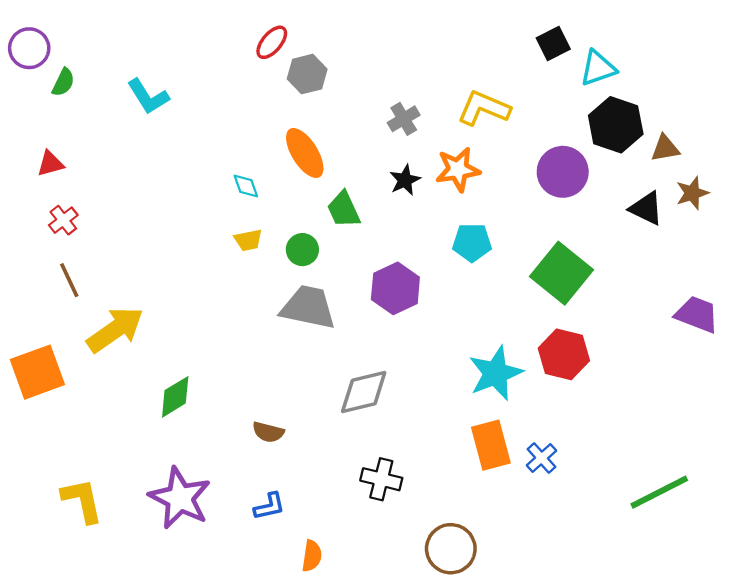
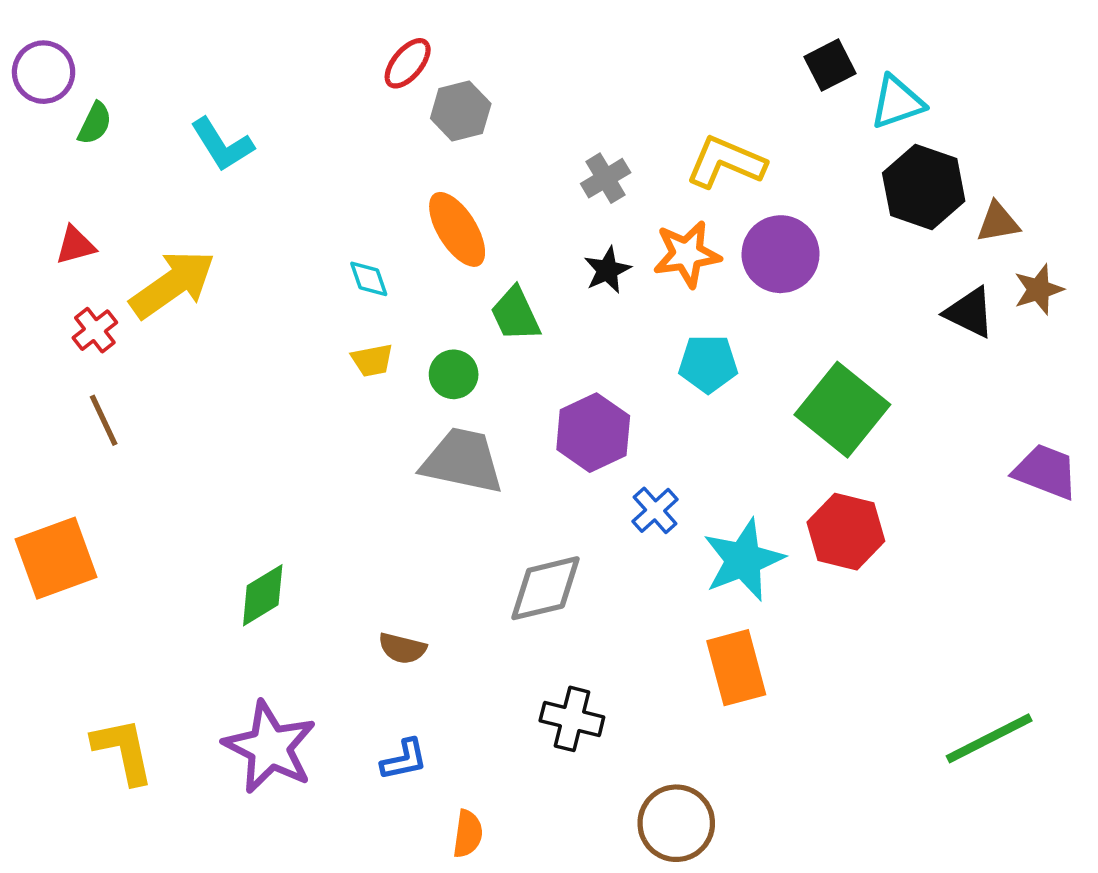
purple circle: (563, 172) -> (781, 254), moved
yellow arrow: (115, 330) -> (173, 284), moved
blue cross: (541, 458) -> (655, 510), moved

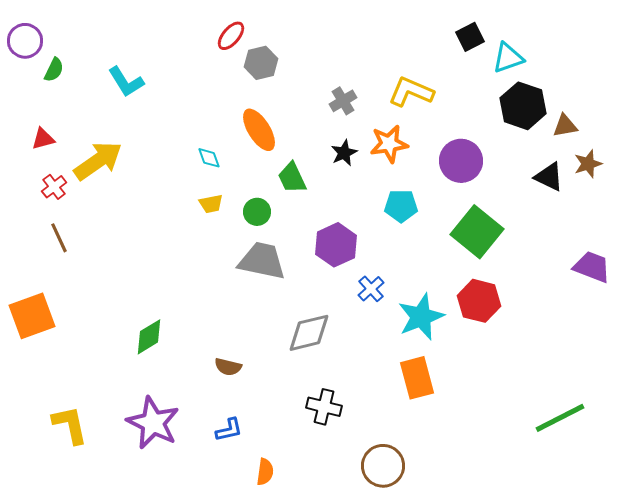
purple circle: (781, 254) -> (461, 161), moved

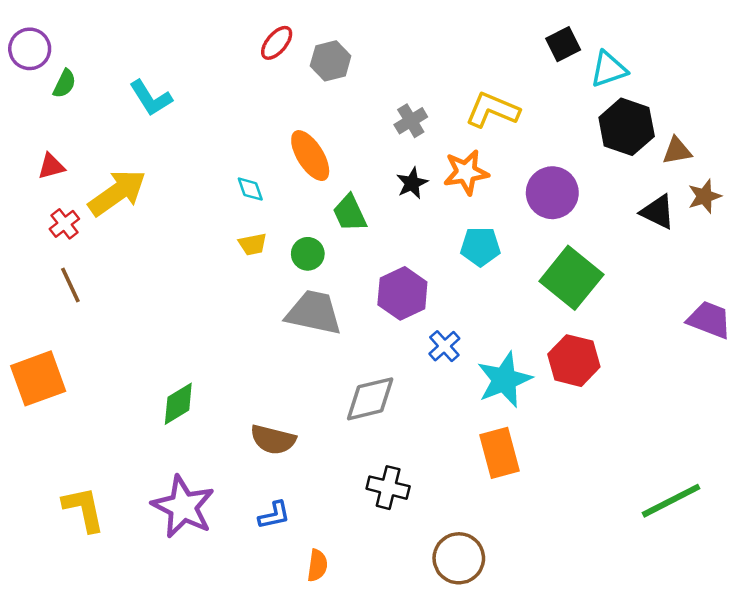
gray hexagon: (261, 63) -> (331, 61), moved
brown semicircle: (228, 367) -> (273, 440), size x1.4

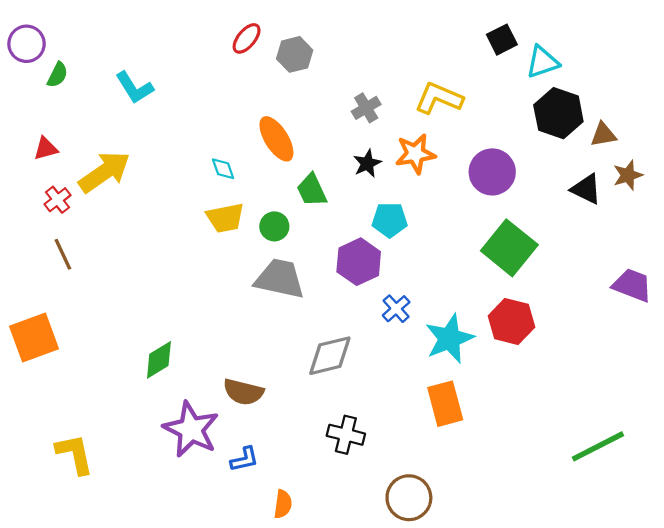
yellow trapezoid: (253, 244) -> (225, 218), size x1.5
cyan pentagon: (480, 247) -> (390, 220), moved
purple star: (183, 507) -> (191, 429), moved

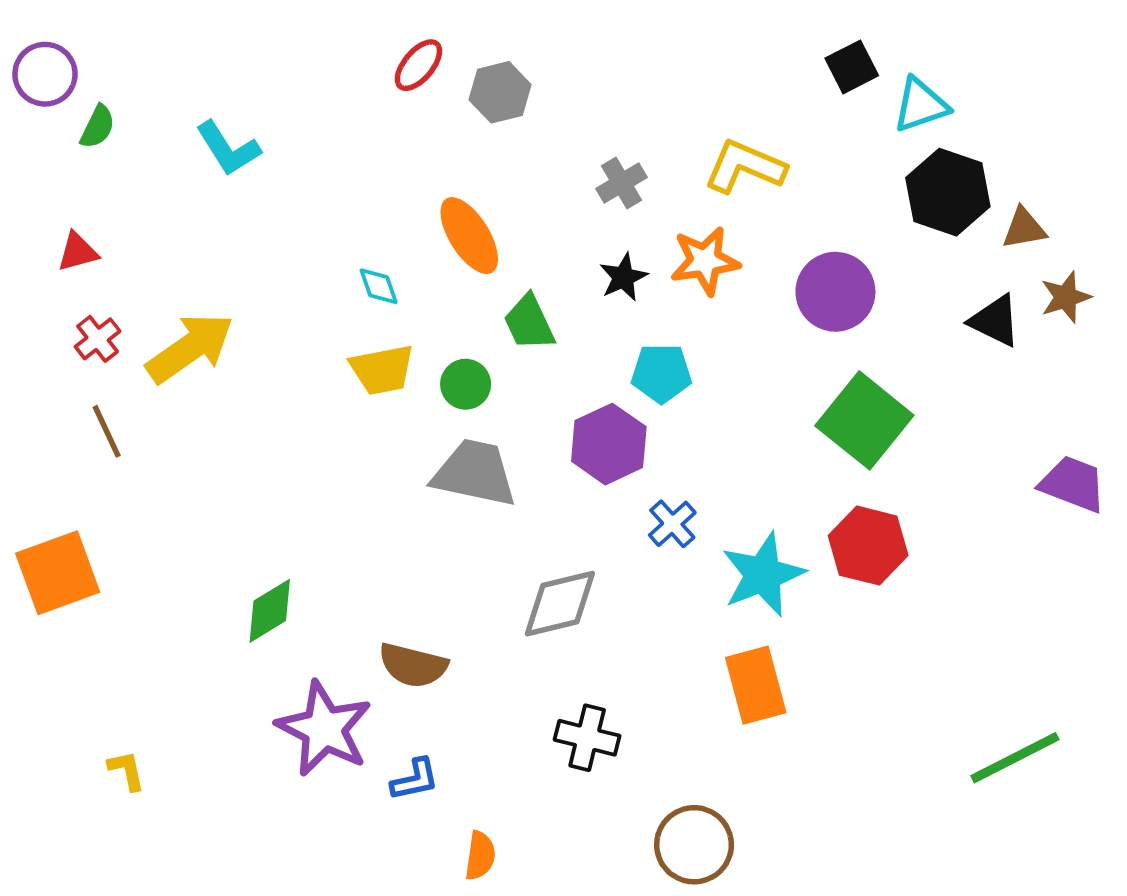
yellow arrow: (104, 172) -> (190, 348), moved
yellow L-shape: (75, 454) -> (127, 770), size x0.6

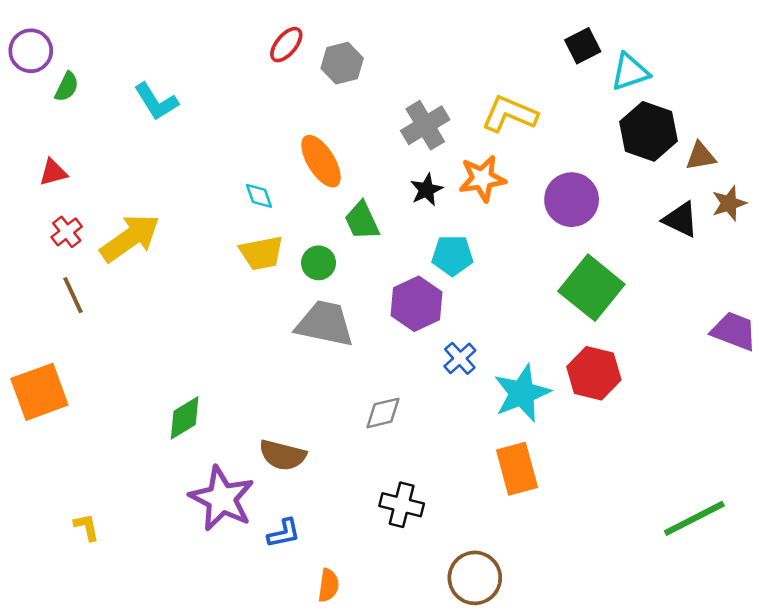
gray cross: (622, 183) -> (425, 125), size x1.4
gray diamond: (560, 604) -> (383, 413), size x0.7

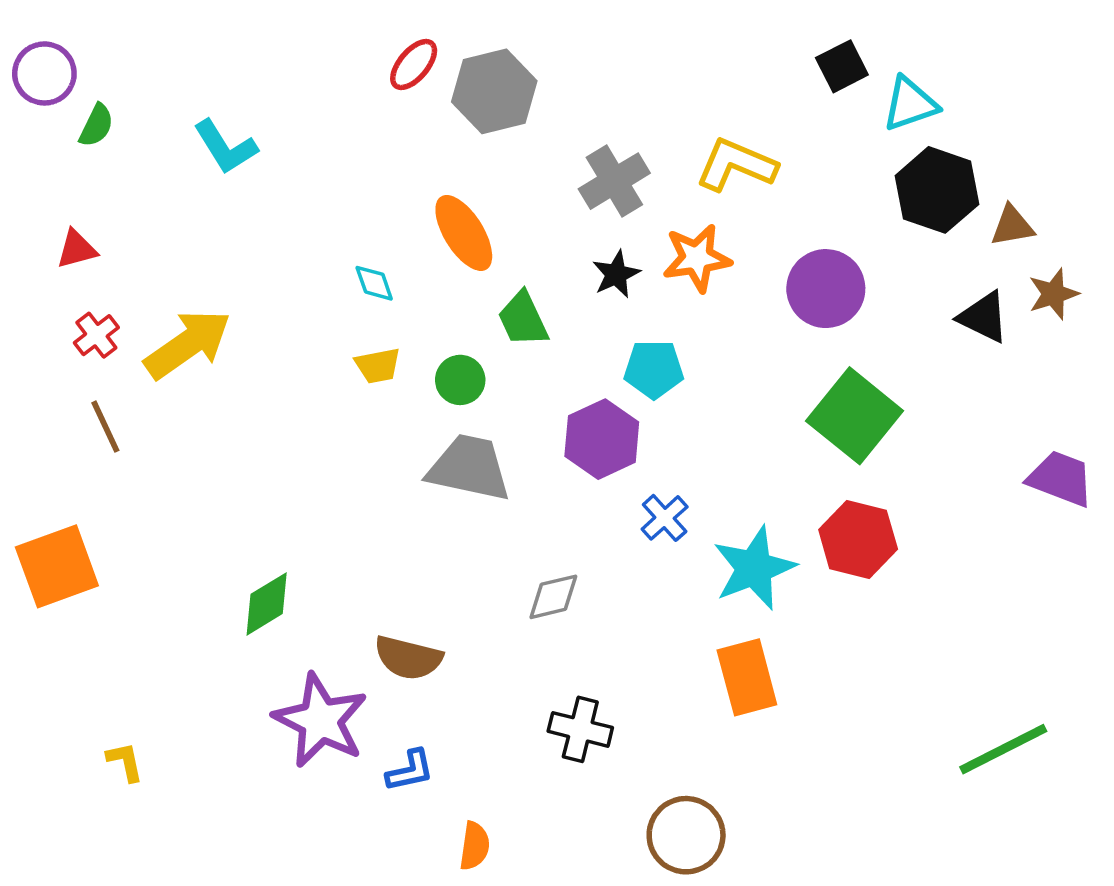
gray hexagon: (342, 63) -> (494, 91), size x1.4
yellow trapezoid: (261, 253) -> (378, 366), size x0.7

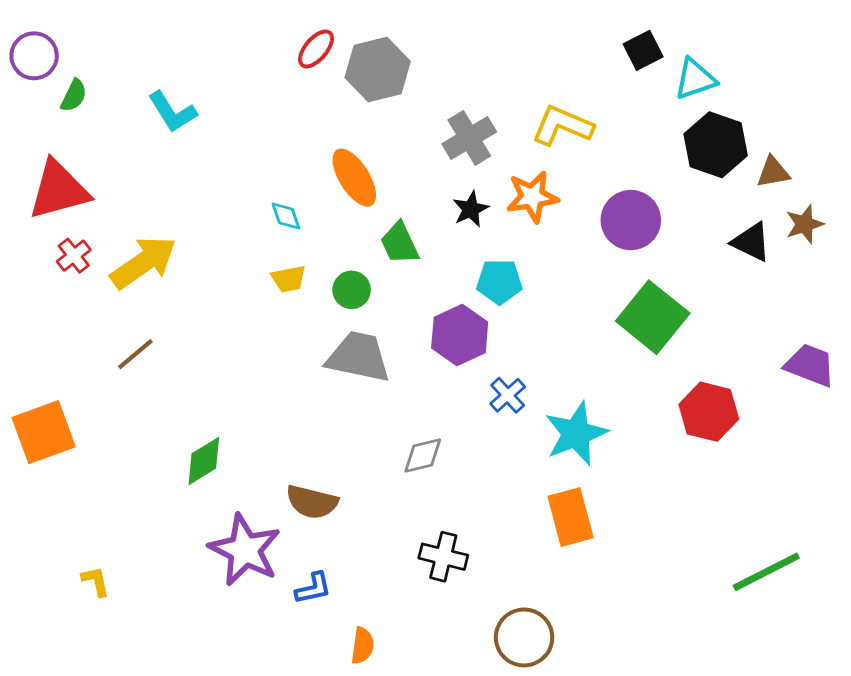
red triangle: (77, 249) -> (59, 190), size x2.0
brown line: (105, 427) -> (135, 354), moved, turned 75
red hexagon: (858, 539) -> (709, 412), moved

